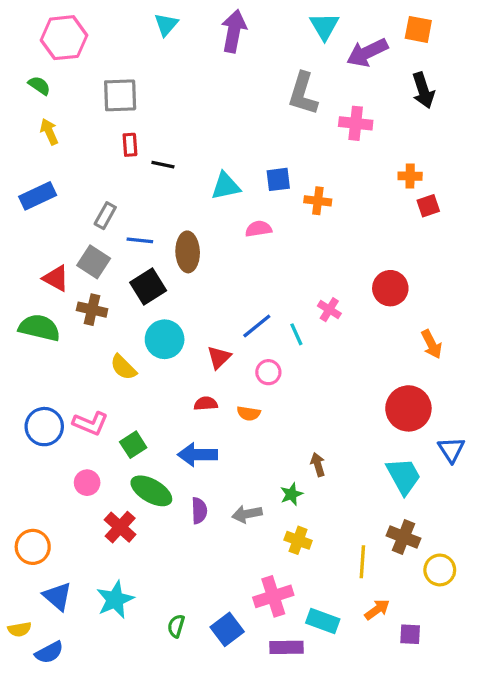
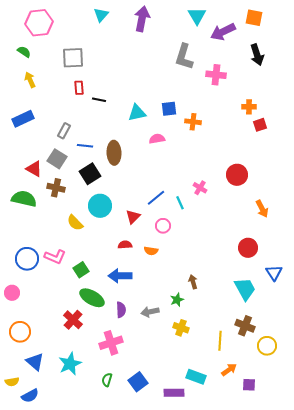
red circle: (408, 408) -> (248, 248), size x0.7
pink circle: (87, 483) -> (12, 293), moved
pink cross: (273, 596) -> (111, 343), moved

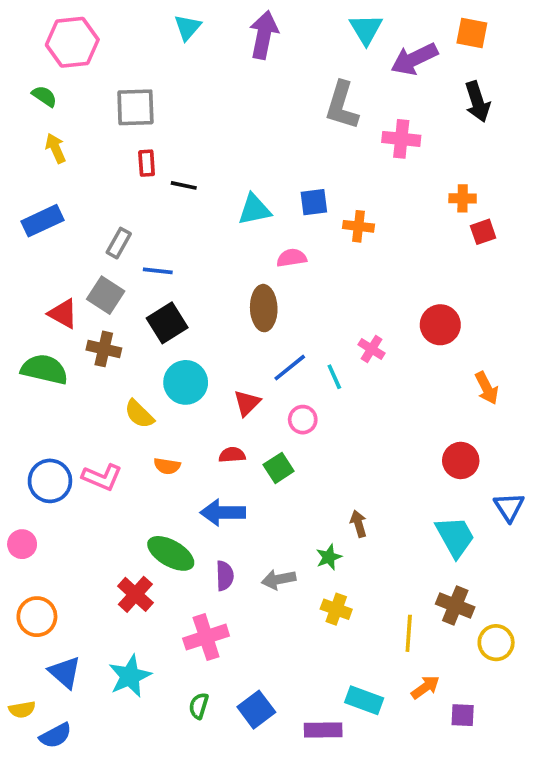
brown ellipse: (114, 153) -> (264, 308), moved
orange semicircle: (151, 251) -> (167, 466), moved
green square: (81, 270) -> (279, 468), moved

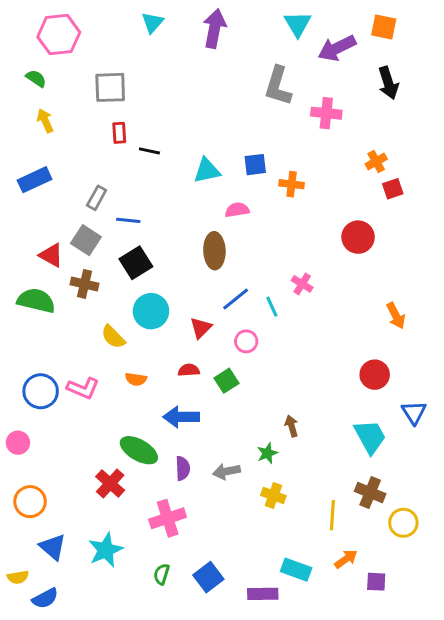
orange cross: (463, 198) -> (376, 162), turned -30
red circle: (440, 325) -> (358, 237), moved

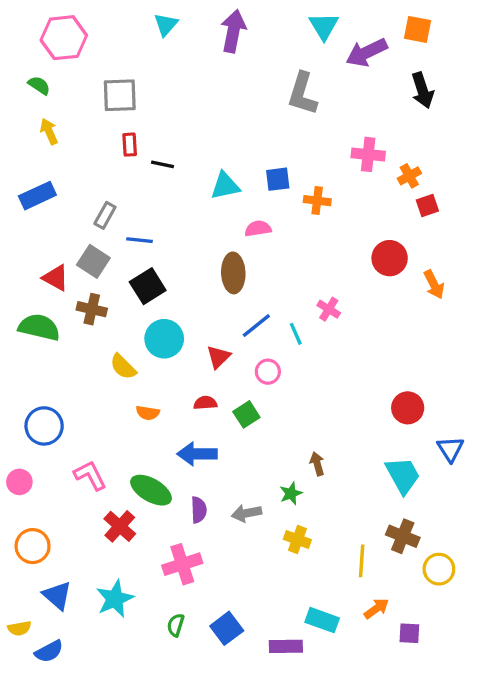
pink cross: (326, 113) -> (368, 154), moved
orange arrow: (396, 316) -> (434, 284), moved
pink L-shape: (83, 388) -> (90, 475), moved, turned -140

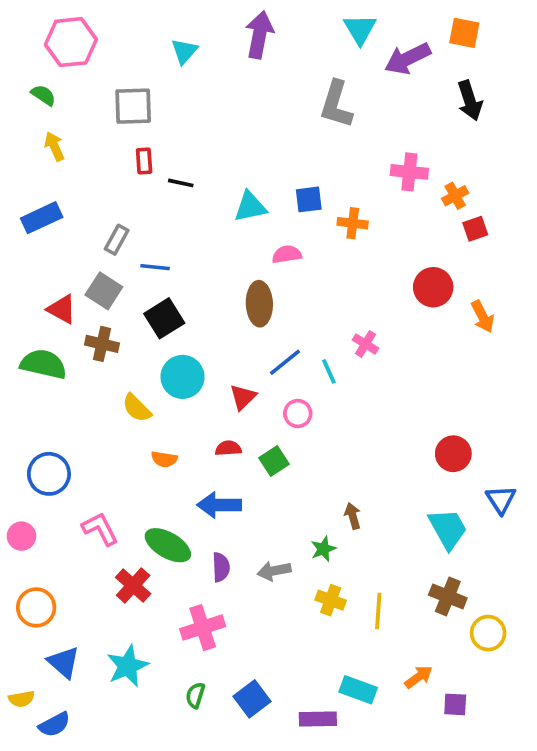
cyan triangle: (166, 24) -> (184, 51), moved
yellow line: (362, 561) -> (378, 611), moved

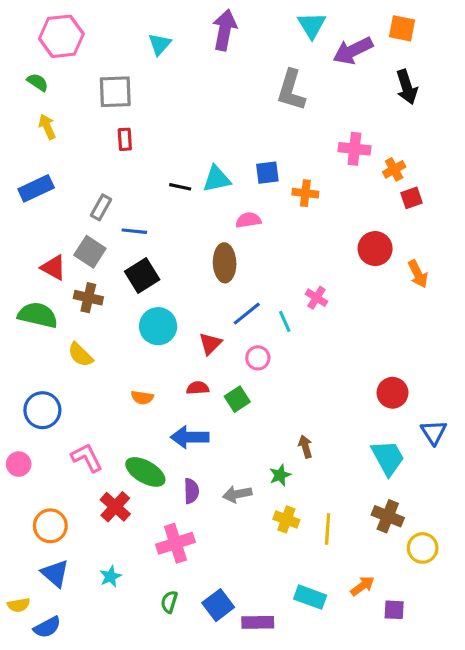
black line: (181, 183) -> (180, 187), moved
yellow semicircle: (137, 408) -> (80, 355), moved
orange circle: (36, 607) -> (50, 526), moved
cyan star: (128, 666) -> (111, 577), size x0.6
purple rectangle: (318, 719) -> (258, 622), moved

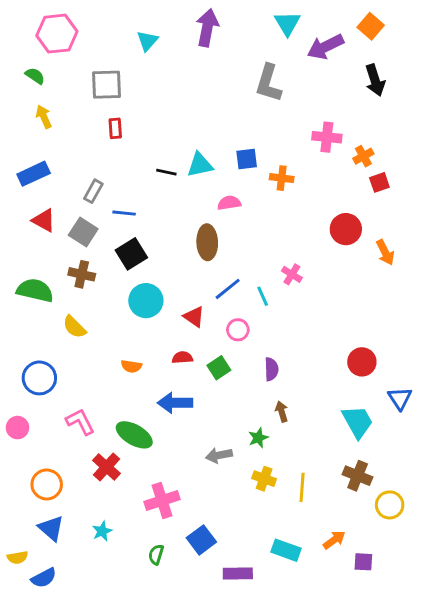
orange square: (402, 28) -> (371, 26), turned 30
red triangle: (53, 268) -> (44, 220), moved
red triangle: (210, 344) -> (194, 317), turned -40
purple semicircle: (191, 491) -> (271, 369), moved
blue square: (218, 605) -> (201, 540), moved

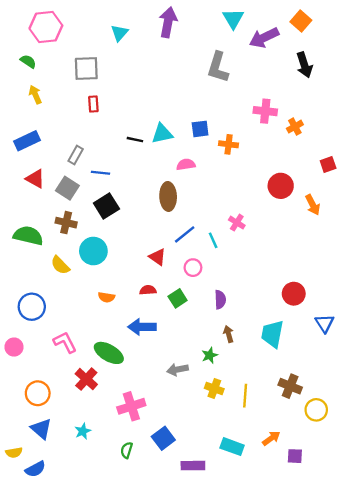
red square: (379, 182) -> (328, 164), moved
cyan circle: (146, 301) -> (93, 251), moved
cyan trapezoid: (358, 422) -> (272, 334), moved, turned -140

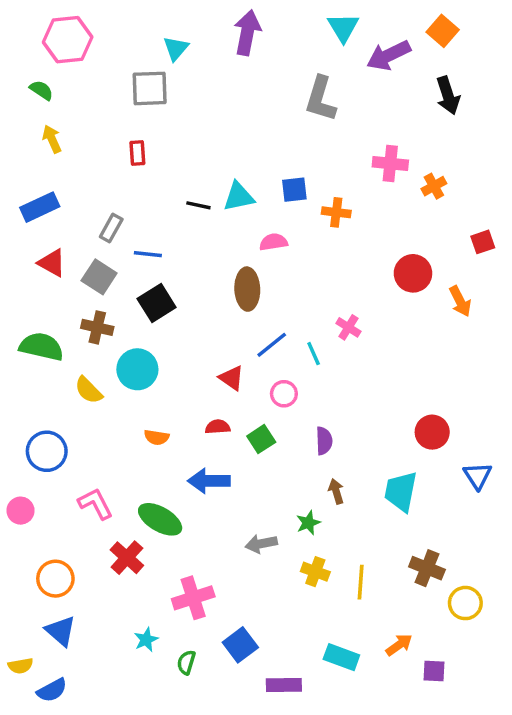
gray square: (86, 68) -> (150, 88), moved
cyan star: (83, 431) -> (146, 640), moved

